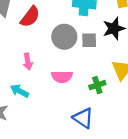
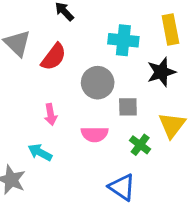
gray square: (89, 40) -> (128, 107), moved
green cross: (97, 85) -> (140, 145), turned -35

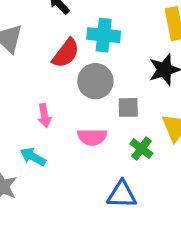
cyan cross: (123, 40) -> (104, 35), moved
red semicircle: (54, 57) -> (66, 53), moved
blue triangle: (122, 187) -> (122, 195), turned -32

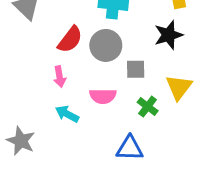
red semicircle: (66, 53) -> (70, 39), moved
cyan arrow: (33, 157) -> (67, 114), moved

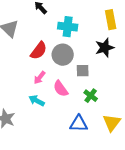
pink arrow: (60, 77) -> (40, 78), moved, turned 48
yellow triangle: (179, 87) -> (112, 123), moved
pink semicircle: (103, 96) -> (61, 89), turned 54

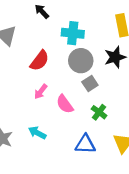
gray circle: (63, 55) -> (81, 61), moved
gray square: (83, 71) -> (90, 84), turned -32
cyan arrow: (37, 101) -> (37, 133), moved

